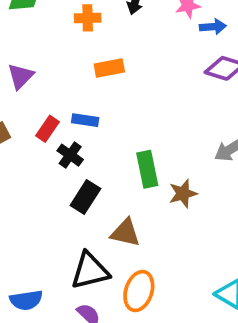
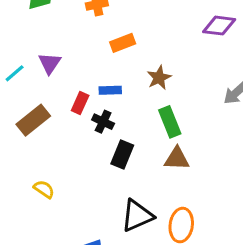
brown star: (183, 194) -> (159, 78), moved
brown triangle: (125, 233) -> (177, 159), moved

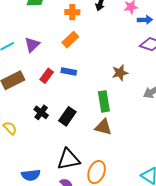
orange rectangle: (123, 43) -> (70, 40), moved, turned -35
brown star: (159, 78) -> (120, 73), moved
black cross: (103, 122) -> (41, 112), moved

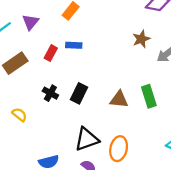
brown star: (120, 73) -> (141, 39), moved
green rectangle: (104, 101) -> (149, 96), moved

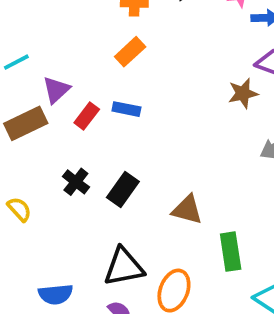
purple triangle: (30, 22) -> (56, 90), moved
brown star: (141, 39) -> (243, 93), moved
green rectangle: (149, 96) -> (231, 252), moved

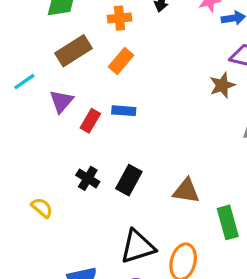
brown rectangle: (26, 123) -> (74, 51), moved

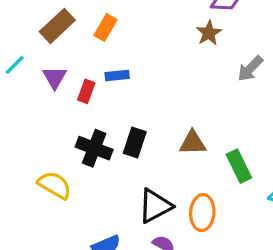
black cross: (88, 178) -> (94, 148), size x1.5
yellow semicircle: (42, 208) -> (55, 185), size x1.5

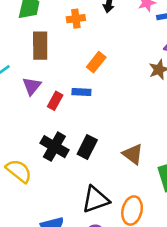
brown rectangle: (57, 26) -> (40, 46), turned -56
orange rectangle: (106, 28) -> (96, 62), moved
brown triangle: (193, 143) -> (133, 154), turned 30

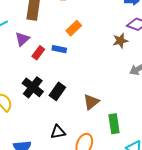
brown triangle: (133, 154) -> (91, 102), turned 36
black triangle: (96, 199) -> (58, 132), size x0.7

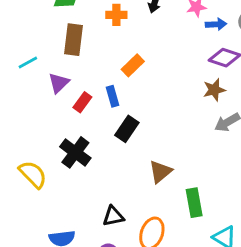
brown star: (120, 41) -> (214, 90), moved
blue rectangle: (59, 49) -> (112, 96), turned 64
black rectangle: (57, 91) -> (127, 129), moved

